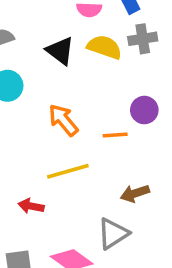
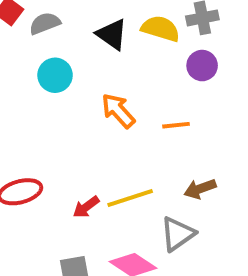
purple circle: (144, 110) -> (202, 66), moved
yellow line: (68, 171) -> (130, 198), moved
red arrow: (31, 206) -> (86, 207), turned -45

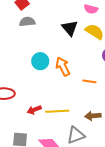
gray semicircle: (45, 23) -> (27, 22), moved
cyan circle: (55, 75) -> (40, 61), moved

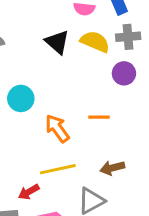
orange arrow: (63, 67) -> (57, 128), moved
red arrow: (34, 110) -> (29, 192), moved

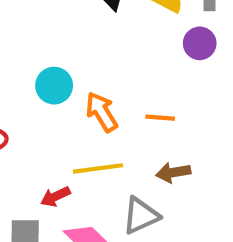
cyan circle: (21, 98) -> (54, 86), moved
orange line: (99, 117) -> (160, 118), moved

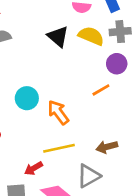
orange line: (160, 118) -> (101, 90), moved, turned -30

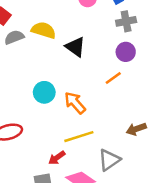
black triangle: (58, 36) -> (75, 47), moved
yellow semicircle: (91, 36) -> (44, 30), moved
brown arrow: (107, 147) -> (136, 129), moved

